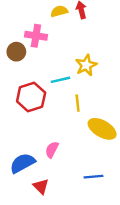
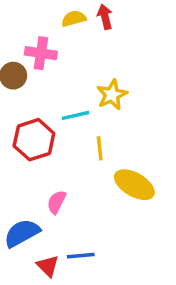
pink semicircle: (52, 150) -> (56, 202), moved
blue line: (94, 177) -> (81, 256), moved

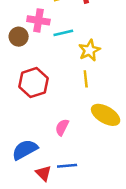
cyan line: (76, 115) -> (63, 33), moved
yellow line: (100, 148) -> (86, 79), moved
pink semicircle: (56, 202) -> (62, 127), moved

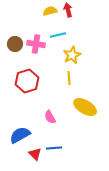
pink cross: (38, 20) -> (36, 44), moved
cyan line: (63, 33) -> (58, 35), moved
pink semicircle: (62, 127) -> (50, 117), turned -56

